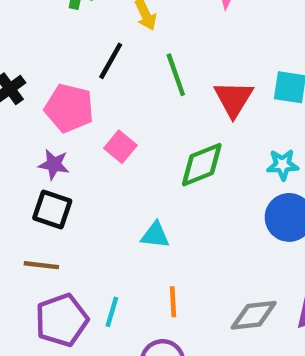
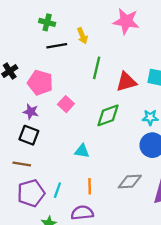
black line: (111, 61) -> (57, 46), moved, turned 48
green line: (176, 75) -> (97, 68), turned 30
red triangle: (234, 99) -> (126, 82), turned 40
gray diamond: (254, 315) -> (130, 182), moved

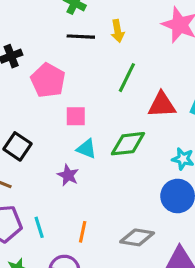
pink square: (66, 104) -> (76, 116), turned 35
purple star: (31, 112) -> (68, 175), moved
cyan triangle: (82, 151) -> (86, 149), moved
cyan line: (57, 190) -> (39, 227), turned -49

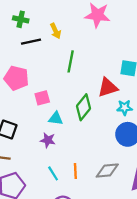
red triangle: (162, 105) -> (108, 87), moved
green diamond: (128, 144) -> (84, 107), turned -30
cyan line: (39, 227) -> (53, 173), moved
orange line: (83, 232) -> (75, 171), moved

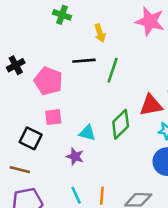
black line: (31, 42) -> (84, 61), moved
pink square: (42, 98) -> (53, 117), moved

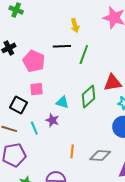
green cross: (62, 15) -> (16, 10), moved
cyan line: (76, 195) -> (34, 128), moved

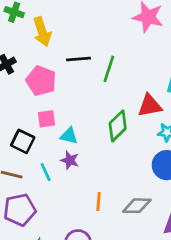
yellow arrow: (75, 25) -> (42, 32), moved, size x1.5
cyan triangle: (62, 102) -> (69, 136), moved

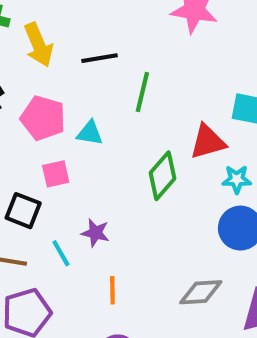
black line: (79, 59) -> (99, 58), moved
cyan triangle: (69, 136) -> (90, 133), moved
orange line: (98, 202) -> (112, 290), moved

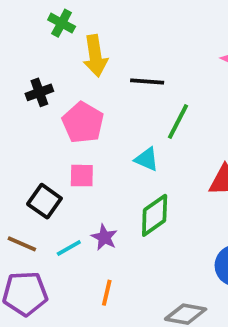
cyan triangle: (90, 133) -> (147, 159), moved
green diamond: (162, 176) -> (155, 215), moved
cyan line: (61, 253) -> (69, 248), turned 76

